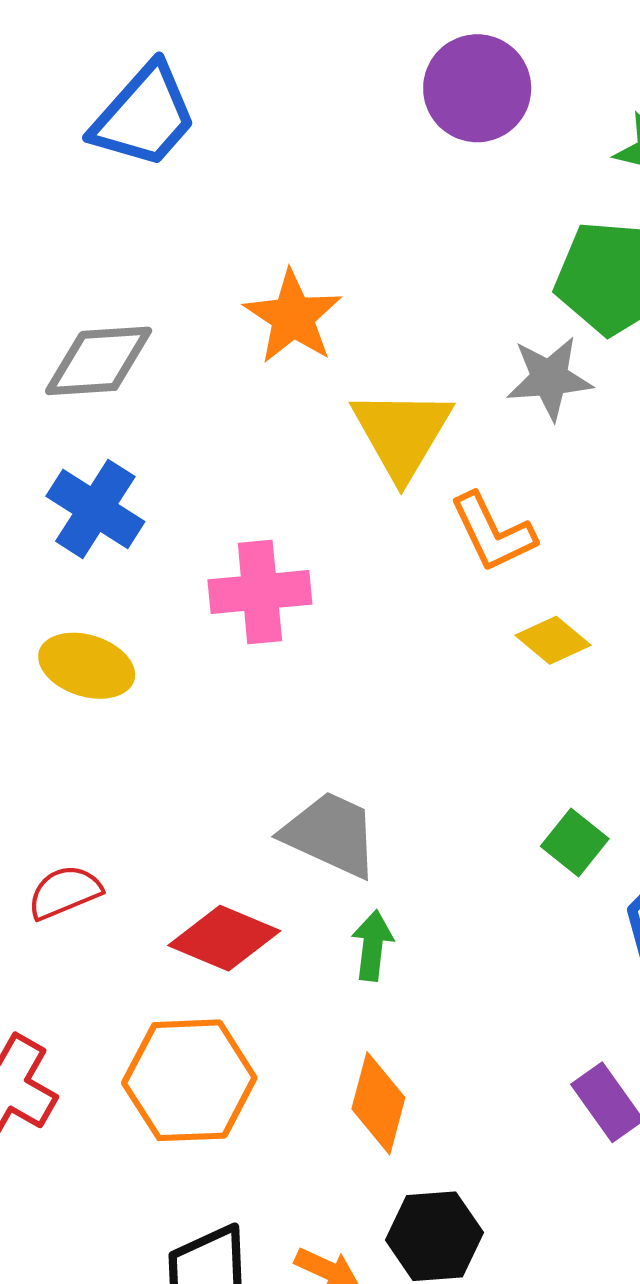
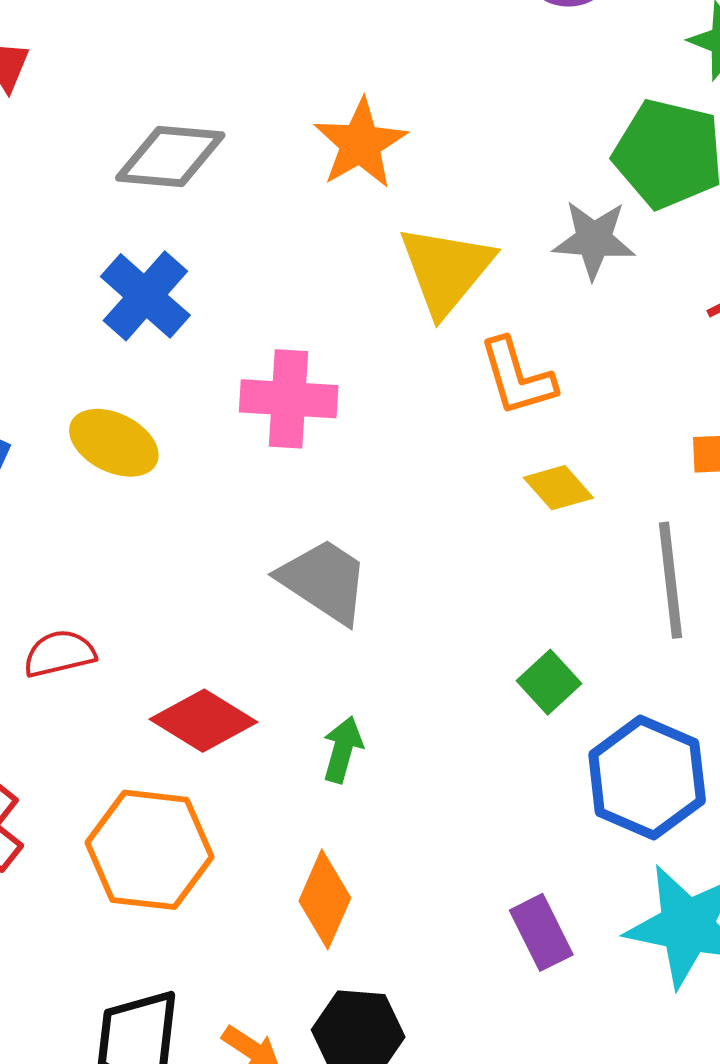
gray trapezoid: (331, 834) -> (324, 581), moved

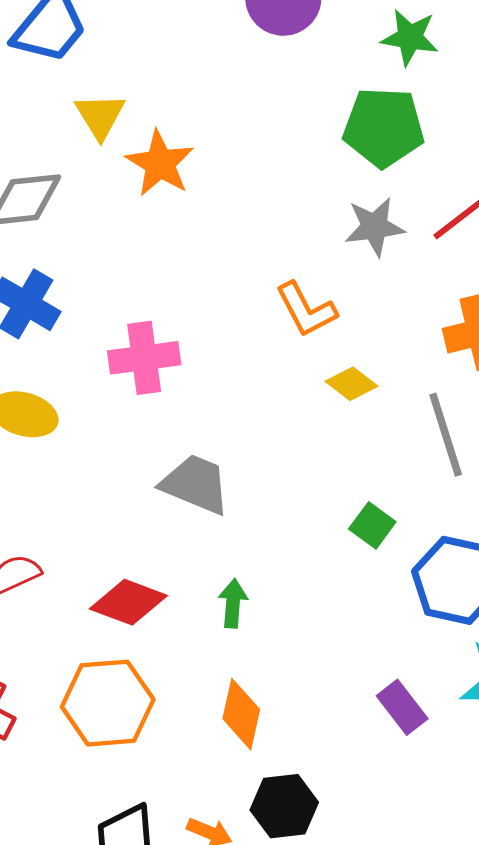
gray star: (594, 240) -> (374, 227), moved
yellow triangle: (446, 270) -> (100, 116), moved, size x0.7

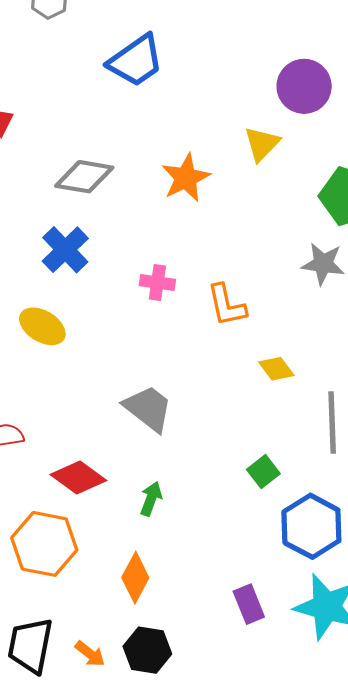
yellow triangle: (100, 116) -> (262, 144), moved
orange L-shape: (306, 310) -> (227, 305), moved
pink cross: (144, 358) -> (157, 282), moved, size x0.7

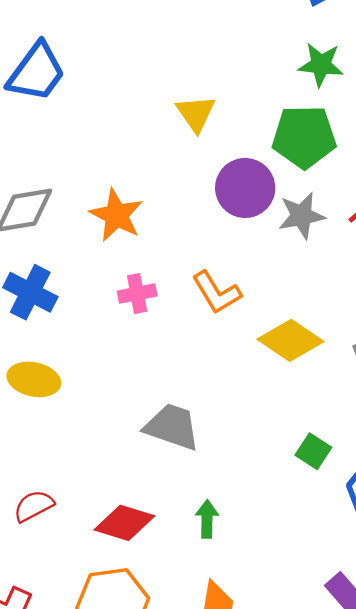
purple circle: (304, 86) -> (245, 188), moved
orange star: (186, 178) -> (116, 215), moved
yellow diamond: (276, 369) -> (291, 340), size x1.6

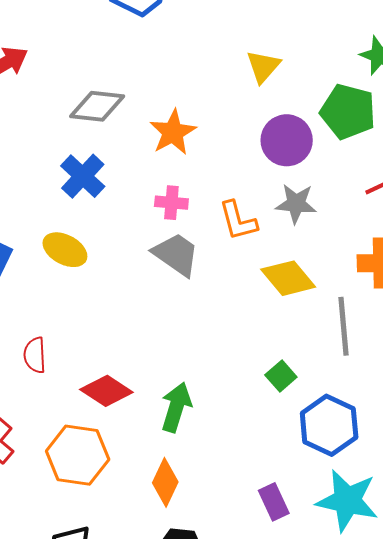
gray star: (302, 216) -> (296, 204), moved
gray trapezoid: (172, 427) -> (176, 254), moved
red semicircle: (34, 506) -> (35, 355), turned -81
green arrow: (207, 519) -> (176, 407), size x1.5

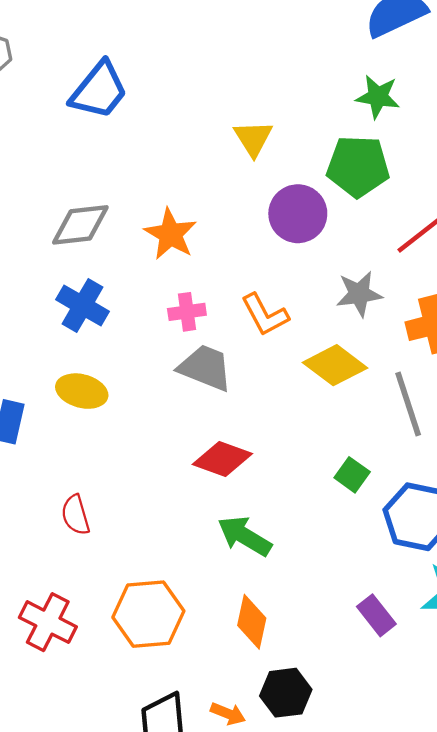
gray star: (296, 204) -> (359, 294), moved
red diamond: (106, 391) -> (222, 459), moved
green arrow: (176, 407) -> (245, 536), turned -63

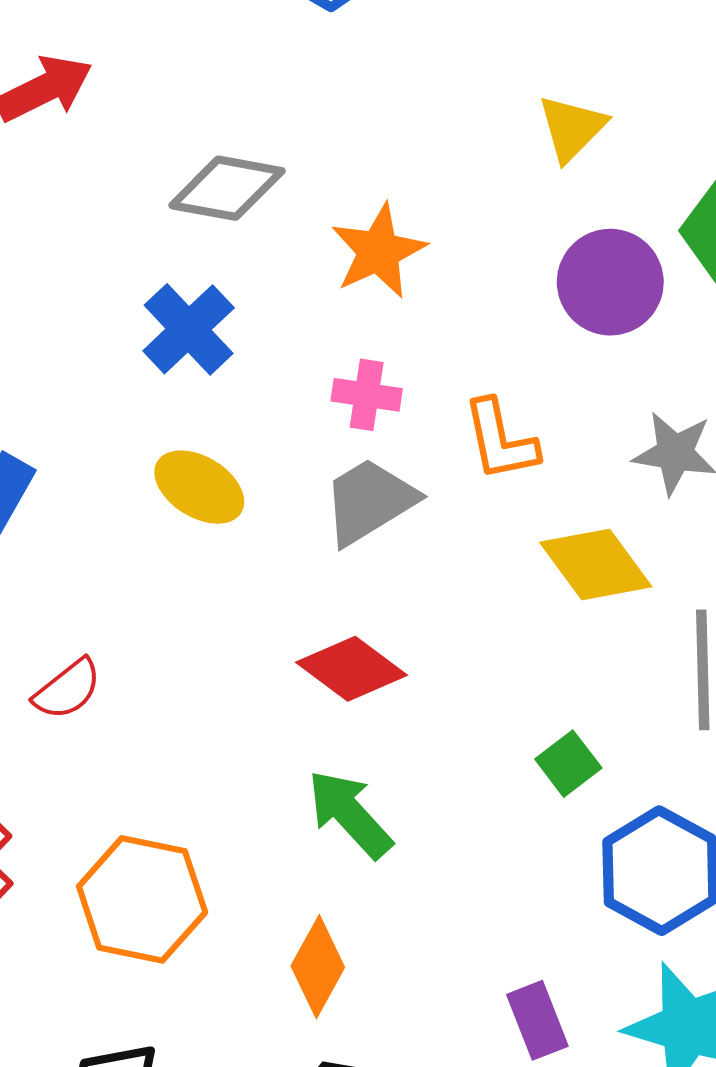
gray trapezoid: (205, 368) -> (369, 501), turned -70
yellow ellipse: (82, 391) -> (199, 487), moved
red semicircle: (76, 515) -> (67, 689), turned -129

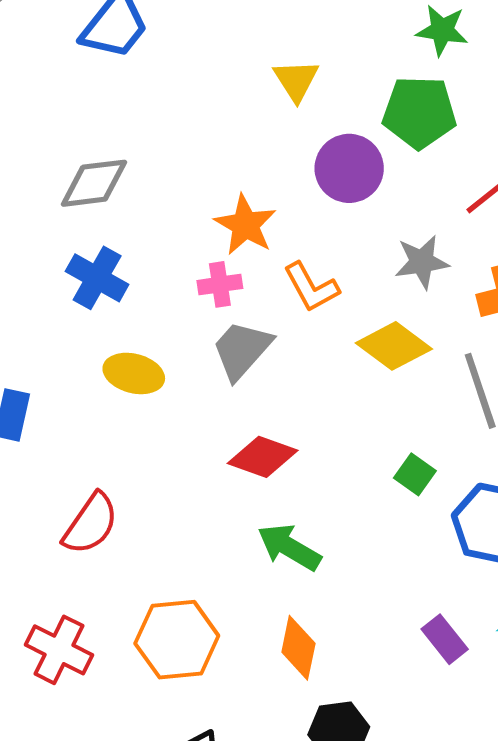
orange star: (378, 251) -> (245, 225), moved
red semicircle: (67, 689) -> (91, 524), size x1.4

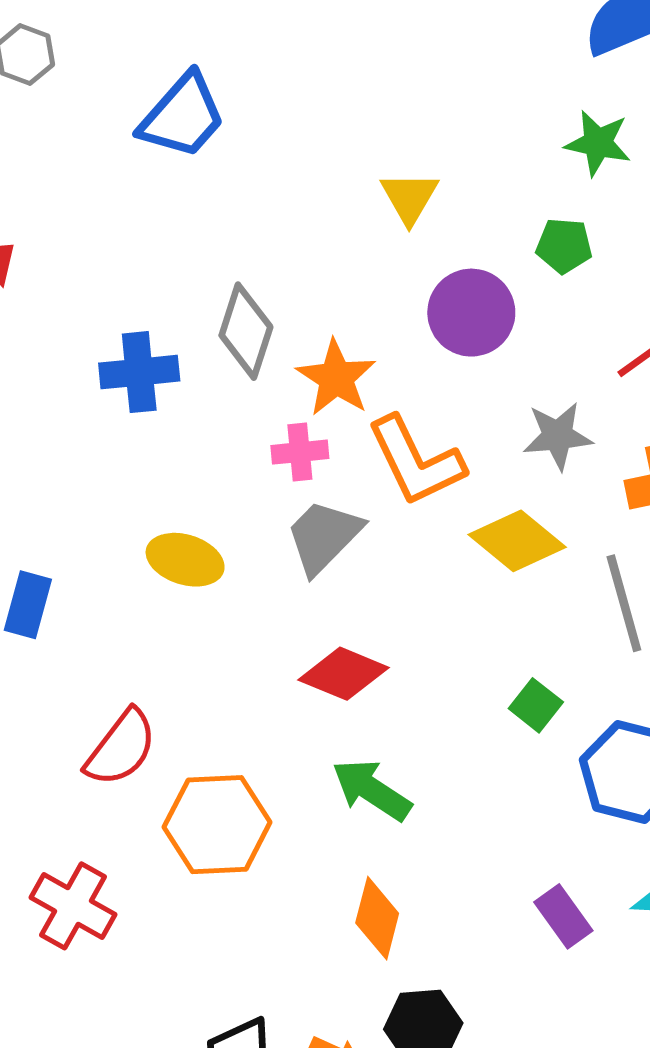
green pentagon: (419, 112) -> (564, 246), size x0.6
gray diamond: (94, 183) -> (246, 331), moved, turned -68
blue cross: (97, 278) -> (139, 372), moved, turned -38
orange L-shape: (311, 287) -> (416, 461), size x1.4
orange hexagon: (177, 640) -> (217, 825), moved

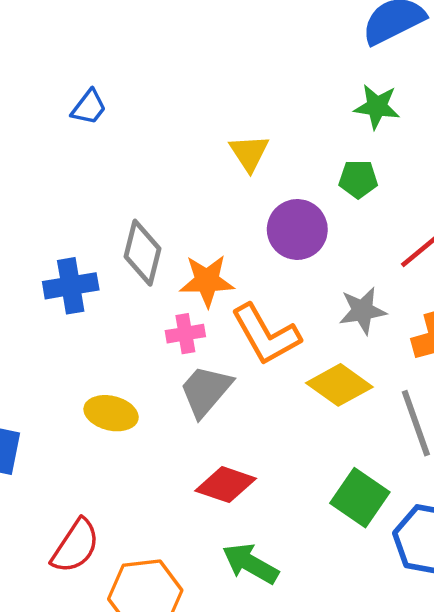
blue trapezoid: (183, 116) -> (89, 107), size x0.6
orange star: (336, 378) -> (207, 281), turned -30
green square: (536, 705) -> (360, 498), size x1.6

